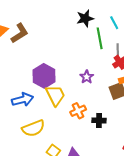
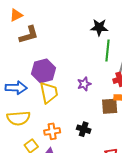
brown L-shape: (20, 33) -> (29, 35), moved
orange cross: (78, 111) -> (52, 131), moved

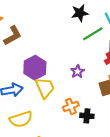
green line: (107, 51) -> (93, 34), turned 65
orange cross: (52, 131) -> (71, 106), moved

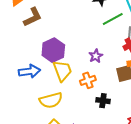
orange cross: (71, 106) -> (88, 80), moved
yellow semicircle: (21, 119) -> (51, 100), moved

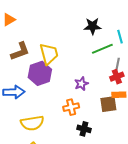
brown L-shape: (33, 17) -> (20, 51), moved
yellow trapezoid: (62, 71) -> (49, 54), moved

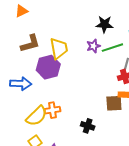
purple star: (81, 84) -> (93, 46), moved
orange cross: (71, 107) -> (52, 110), moved
yellow semicircle: (32, 123) -> (37, 116), turned -40

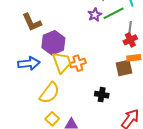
brown L-shape: (30, 44) -> (32, 22), turned 90
yellow trapezoid: (59, 48) -> (62, 63), moved
orange cross: (52, 110) -> (78, 63), moved

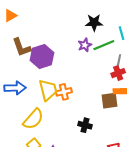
purple hexagon: (53, 43) -> (42, 56), moved

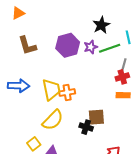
black star: (94, 23) -> (101, 25), turned -30
purple hexagon: (42, 56) -> (68, 45), moved
brown square: (109, 101) -> (96, 117), moved
yellow semicircle: (33, 119) -> (53, 120), moved

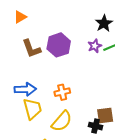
purple hexagon: (68, 45) -> (59, 45), moved
yellow trapezoid: (51, 90) -> (32, 109), moved
orange cross: (67, 93) -> (62, 92), moved

